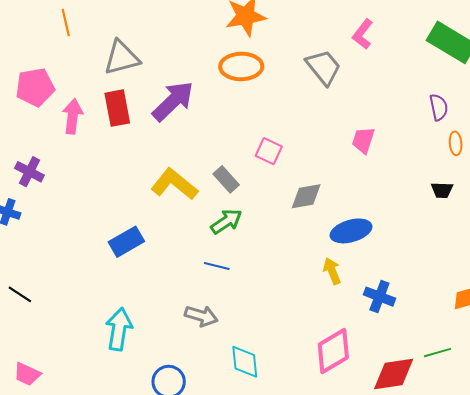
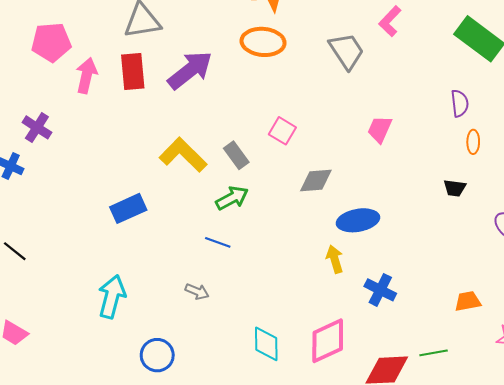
gray arrow: (201, 316) -> (197, 292), size x0.7
cyan diamond: (245, 362) -> (266, 344), moved

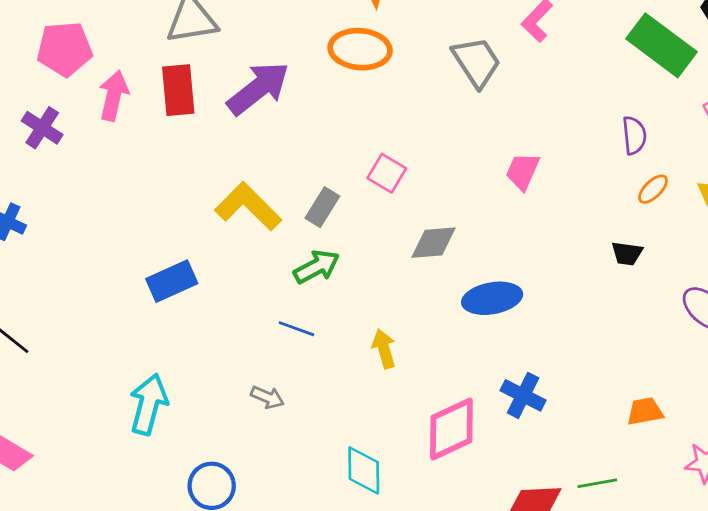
purple cross: (37, 127) -> (42, 128), moved
orange ellipse: (473, 142) -> (653, 189), turned 45
gray rectangle: (236, 155) -> (322, 207), turned 68
yellow arrow: (335, 259) -> (384, 349), moved
pink diamond: (328, 341) -> (451, 429), moved

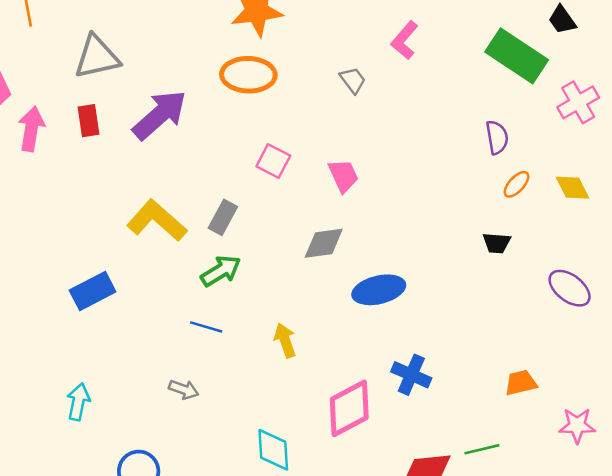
gray trapezoid: (477, 62) -> (353, 80), size x0.6
red rectangle: (178, 90) -> (88, 121), size x0.7
pink trapezoid: (523, 171) -> (343, 176), moved, turned 135
pink square: (387, 173) -> (273, 161), moved
cyan arrow: (149, 404) -> (78, 402), size x0.7

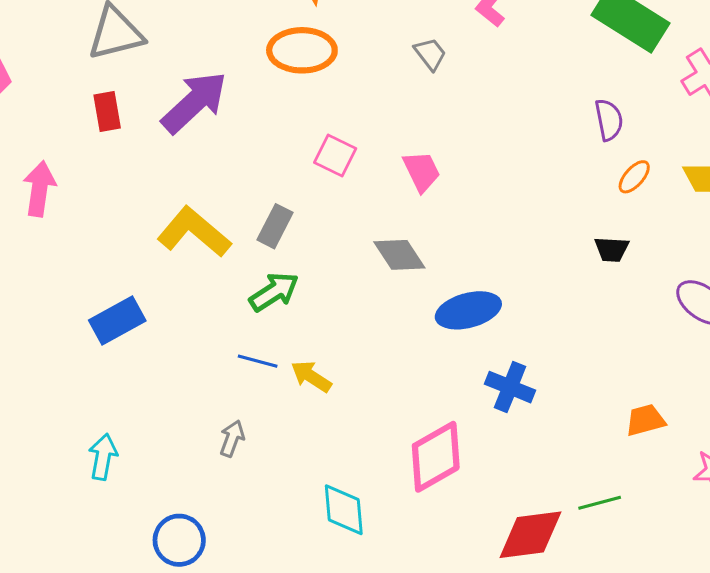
pink arrow: (31, 129) -> (39, 189), moved
gray diamond: (324, 243) -> (399, 255), turned 66
yellow arrow: (285, 340) -> (311, 377), moved, turned -36
blue cross: (411, 375) -> (510, 387), moved
gray arrow: (184, 389) -> (232, 438), turned -88

